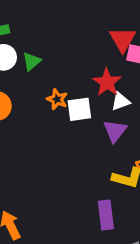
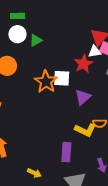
orange star: (57, 99) -> (46, 82), moved, size x1.6
white triangle: (121, 101) -> (95, 51), moved

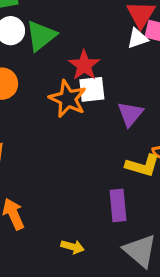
green triangle: (36, 40) -> (41, 36), size x1.5
red star: (83, 64) -> (84, 65), moved

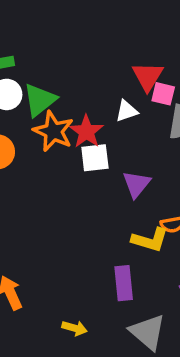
white triangle: (137, 38) -> (127, 111), moved
orange star: (68, 99) -> (53, 131), moved

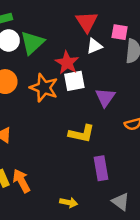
red triangle: (148, 76) -> (87, 22), moved
orange star: (53, 131) -> (44, 88), moved
yellow L-shape: (150, 240) -> (82, 134), moved
gray triangle: (148, 332) -> (121, 202), size x0.7

